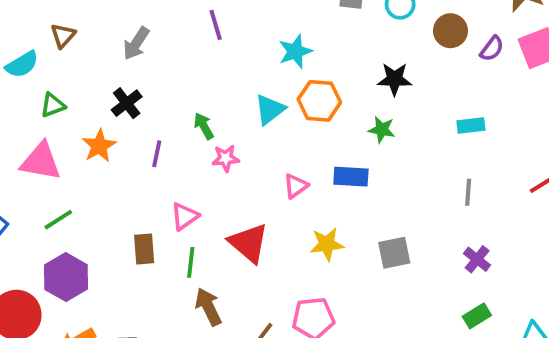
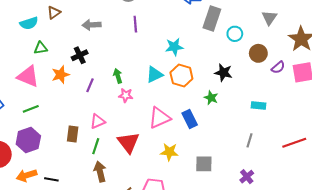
gray arrow: (136, 43) -> (91, 25), turned 42
blue rectangle: (351, 177) -> (190, 119), turned 48
pink triangle: (296, 186) -> (159, 118), size x1.6

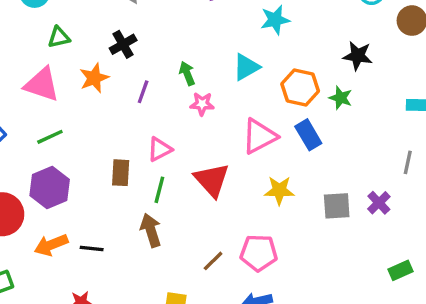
orange hexagon: (181, 76) -> (300, 87), moved
brown arrow: (100, 172) -> (151, 230), moved
purple cross: (247, 177) -> (379, 203), moved

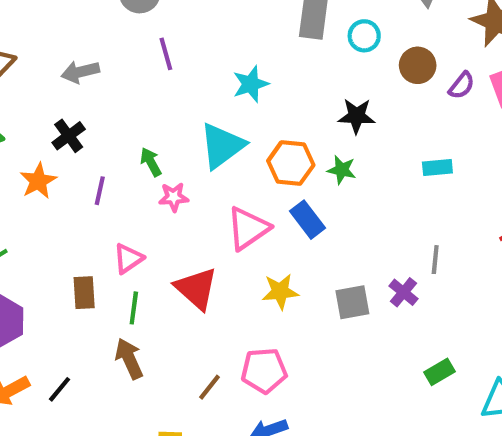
cyan triangle: (246, 67) -> (222, 146), size x1.4
gray line: (408, 162) -> (435, 260), moved
black line: (92, 249) -> (59, 389), turned -50

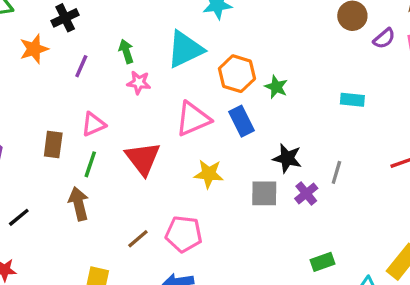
black star: (357, 116) -> (287, 158), moved

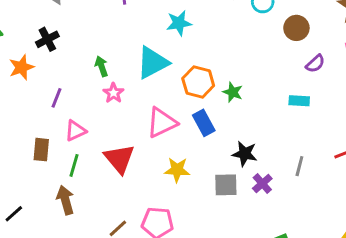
purple semicircle: (384, 38) -> (315, 64), moved
purple line: (81, 66) -> (57, 98), moved
pink star: (139, 83) -> (113, 93), turned 30
gray line: (336, 172) -> (299, 166), moved

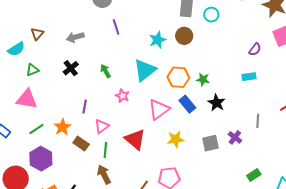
brown circle: (296, 28) -> (184, 36), moved
green arrow: (101, 66) -> (106, 71), moved
orange star: (21, 67) -> (62, 127), moved
brown rectangle: (41, 150) -> (81, 143), turned -49
black star: (245, 154) -> (217, 103), moved, turned 30

